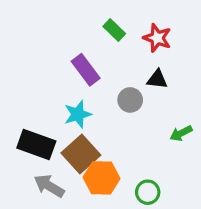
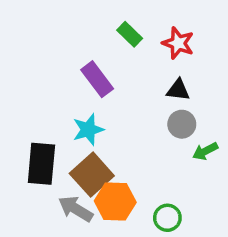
gray circle: (130, 100) -> (182, 124), moved
black rectangle: (36, 144) -> (41, 164), turned 75
gray arrow: (49, 186) -> (76, 209), moved

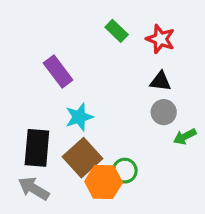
purple rectangle: (97, 79) -> (58, 71), moved
gray arrow: (76, 209) -> (34, 188), moved
green circle: (167, 218) -> (125, 171), moved

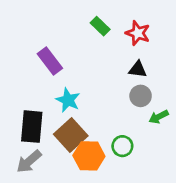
cyan star: (79, 117) -> (68, 100), turned -30
green circle: (125, 171) -> (122, 146), moved
gray arrow: (34, 188) -> (29, 161), turned -72

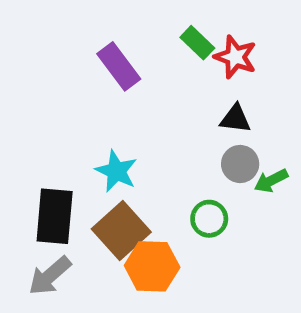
green rectangle: (100, 26) -> (197, 43), moved
purple rectangle: (50, 61) -> (119, 66), moved
green arrow: (159, 117) -> (271, 181), moved
green circle: (122, 146) -> (209, 219), moved

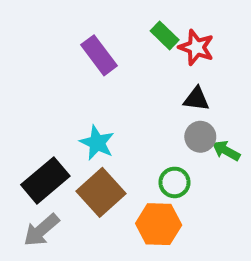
green arrow: (271, 181) -> (226, 151), turned 56
black rectangle: (55, 216) -> (45, 180), turned 45
orange hexagon: (152, 266) -> (159, 224), moved

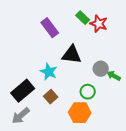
black triangle: (196, 99) -> (72, 55), moved, size x1.5
brown square: (101, 192) -> (51, 97), size x0.6

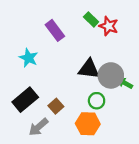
black triangle: (72, 55) -> (89, 69), moved
gray circle: (101, 69) -> (111, 75), size x1.5
cyan star: (49, 72) -> (29, 58), moved
gray arrow: (21, 116) -> (38, 127), moved

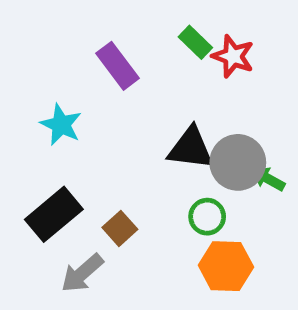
orange hexagon: (88, 124) -> (226, 266), moved

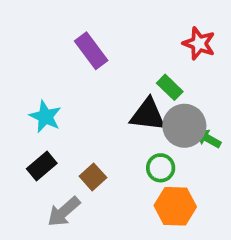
green rectangle: (195, 42) -> (170, 87), moved
red star: (233, 56) -> (199, 43), moved
cyan star: (61, 125) -> (45, 117), moved
black rectangle: (54, 214) -> (42, 166), size x0.7

